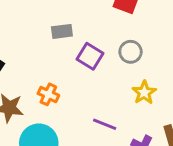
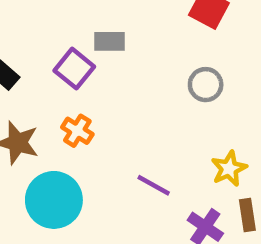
purple square: (90, 56) -> (74, 69), moved
yellow star: (144, 93) -> (229, 169), moved

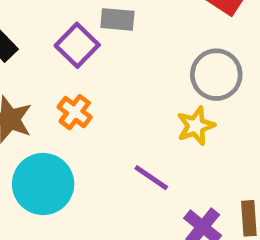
gray circle: (206, 85) -> (216, 75), size x1.4
yellow star: (229, 169) -> (196, 126), moved

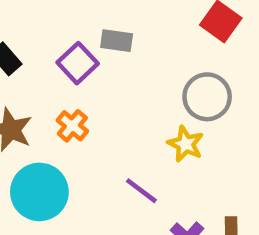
yellow star: (196, 126) -> (186, 144), turned -30

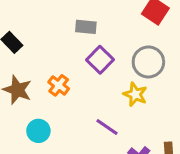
purple square: (78, 63) -> (100, 60), moved
cyan circle: (39, 192) -> (38, 131), size x0.6

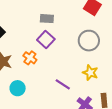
purple square: (100, 60) -> (46, 40), moved
yellow star: (135, 94) -> (90, 73), moved

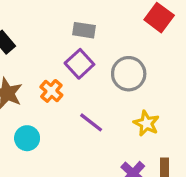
gray circle: (89, 41) -> (129, 74), moved
purple line: (63, 84) -> (91, 122), moved

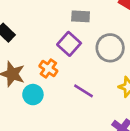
gray rectangle: (84, 30) -> (81, 16), moved
cyan circle: (27, 138) -> (33, 95), moved

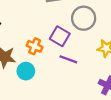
purple square: (69, 44) -> (60, 36), moved

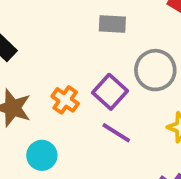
cyan circle: (26, 71) -> (42, 155), moved

